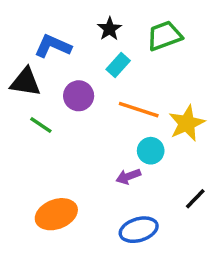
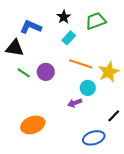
purple circle: (79, 96) -> (46, 72), moved
blue ellipse: (139, 230) -> (94, 138), moved

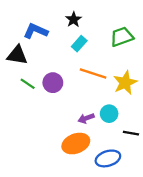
green trapezoid: (96, 21) -> (122, 37), moved
cyan circle: (88, 88) -> (109, 114), moved
black line: (114, 116) -> (131, 133), turned 56
orange ellipse: (33, 125) -> (76, 144), moved

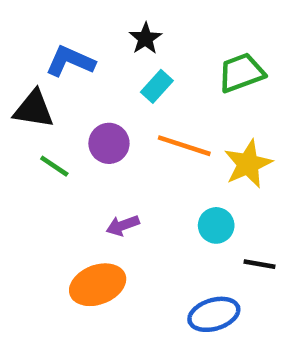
purple circle: (53, 83) -> (109, 143), moved
purple arrow: (86, 118) -> (123, 225), moved
orange ellipse: (76, 144) -> (98, 285), moved

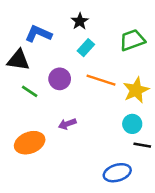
cyan circle: (216, 225) -> (132, 124), moved
orange ellipse: (98, 285) -> (30, 143), moved

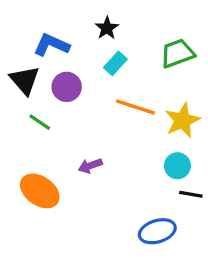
black triangle: (18, 60) -> (25, 80), turned 40
purple circle: (60, 79) -> (67, 87), moved
orange ellipse: (30, 143) -> (40, 191), turned 56

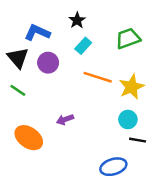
green line: (40, 122) -> (18, 90), moved

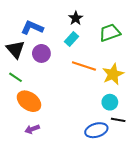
black star: (77, 20) -> (76, 18), moved
purple arrow: (65, 119) -> (32, 129), moved
orange ellipse: (29, 138) -> (29, 101), moved
blue ellipse: (113, 167) -> (96, 130), moved

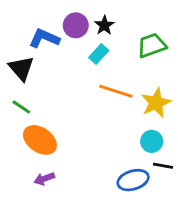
purple circle: (41, 53) -> (76, 25), moved

